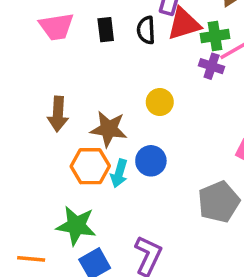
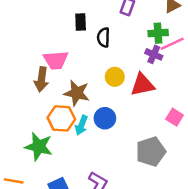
red triangle: (184, 24) -> (142, 85), moved
pink trapezoid: (56, 27) -> (56, 60), moved
black semicircle: (146, 30) -> (103, 37), moved
green star: (76, 226) -> (39, 147), moved

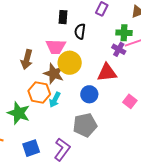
pink trapezoid: (56, 60) -> (56, 47), moved
yellow circle: (115, 77) -> (70, 63), moved, size x1.5
blue circle: (105, 118) -> (89, 94), moved
gray pentagon: (151, 152) -> (85, 125), moved

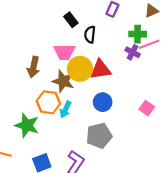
black rectangle: (63, 17) -> (71, 20), turned -40
red triangle: (107, 73) -> (101, 70), moved

